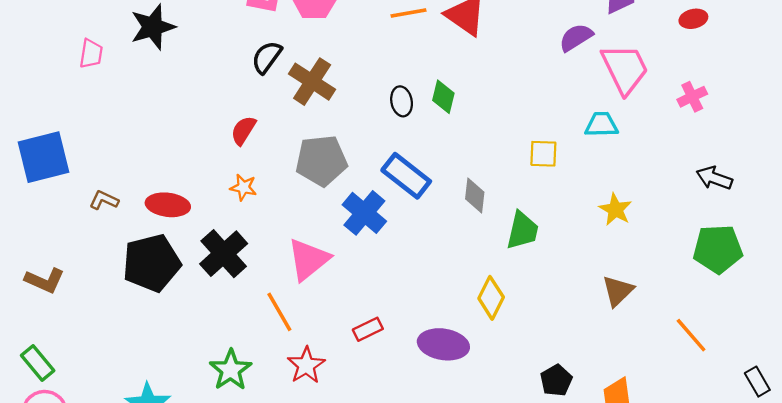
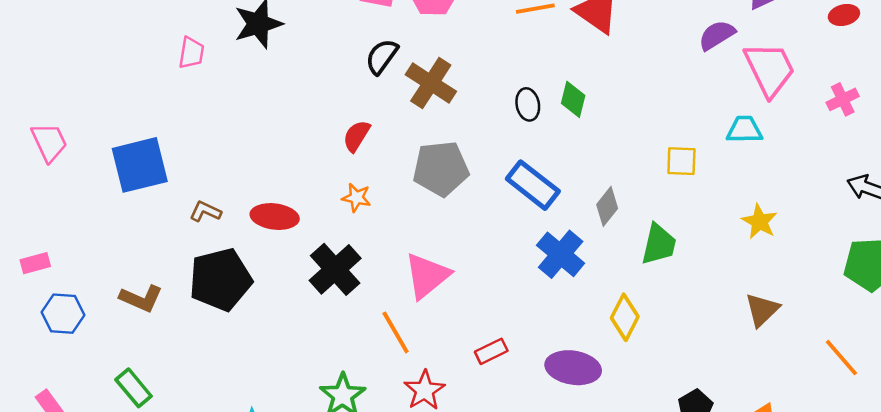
gray diamond: (475, 196) -> (607, 206), turned 32
blue cross: (364, 213) -> (561, 254), moved
black pentagon: (152, 263) -> (220, 280), moved

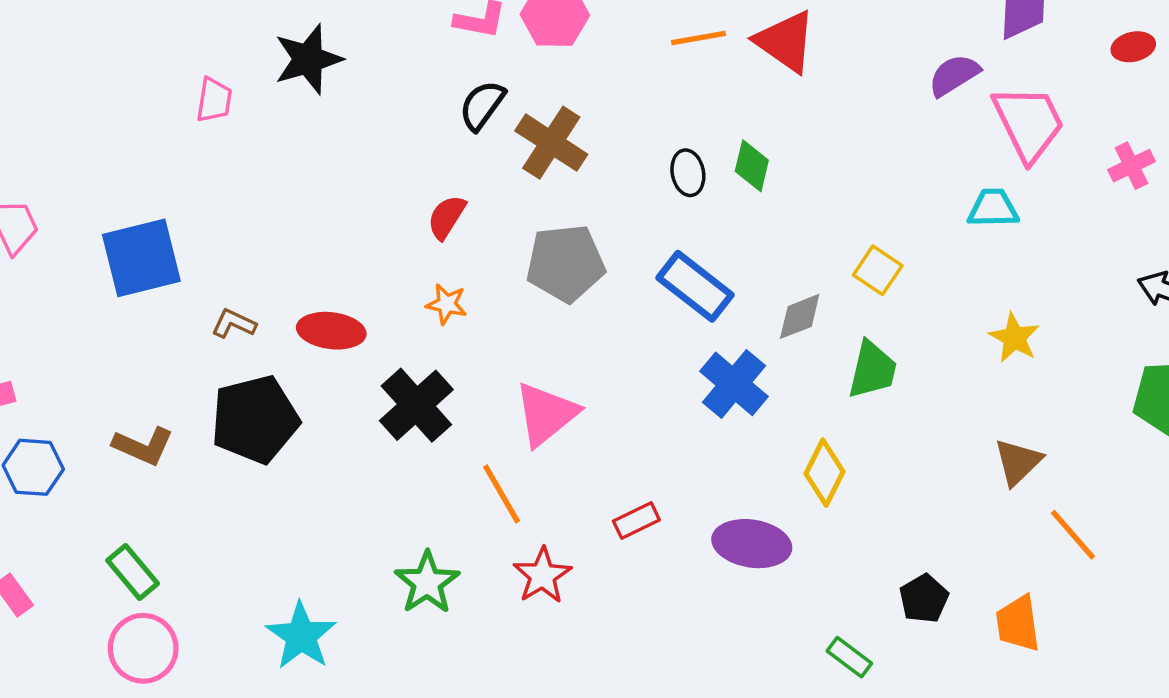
yellow square: (681, 161) -> (878, 270), moved, turned 32
gray diamond: (607, 206) -> (800, 316), turned 30
orange line: (841, 358) -> (1073, 535), moved

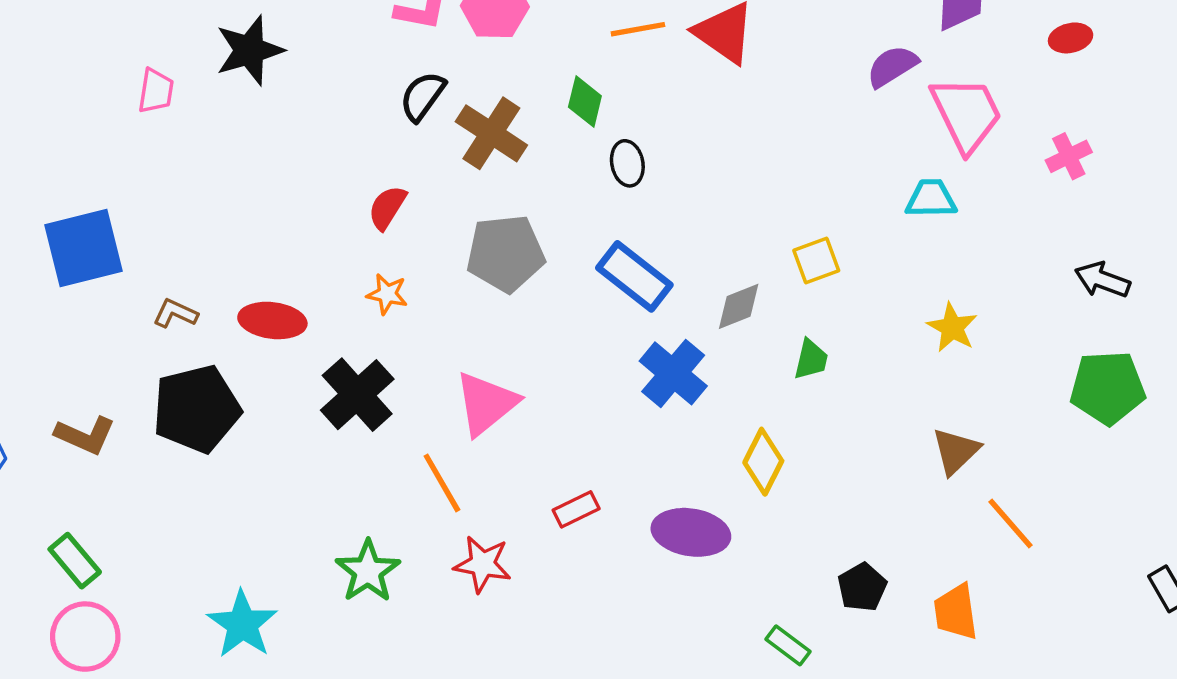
green diamond: (752, 166) -> (585, 102), moved
yellow square: (878, 270) -> (816, 260), turned 36
green trapezoid: (872, 370) -> (811, 359), size x0.7
red star: (542, 576) -> (483, 564), turned -30

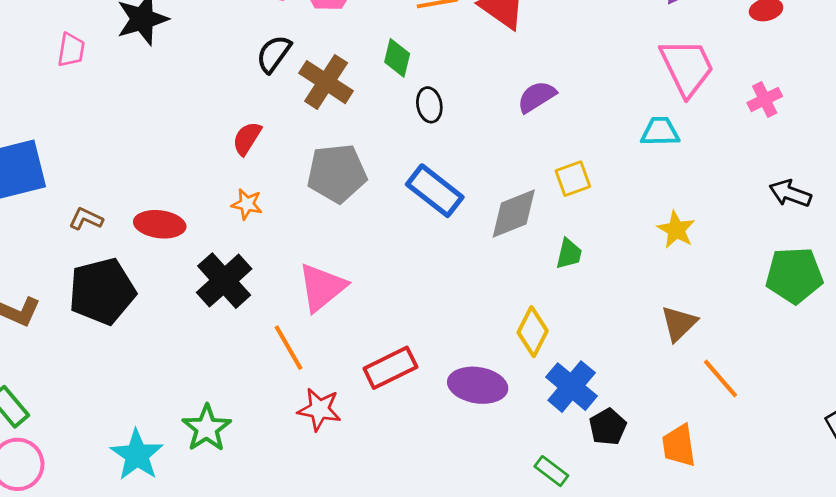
purple semicircle: (892, 66) -> (537, 97), moved
gray diamond: (739, 306) -> (514, 214), size x1.4
blue cross: (673, 373) -> (572, 387), moved
red rectangle: (576, 509) -> (390, 368), size x1.5
green star: (368, 571) -> (207, 428), moved

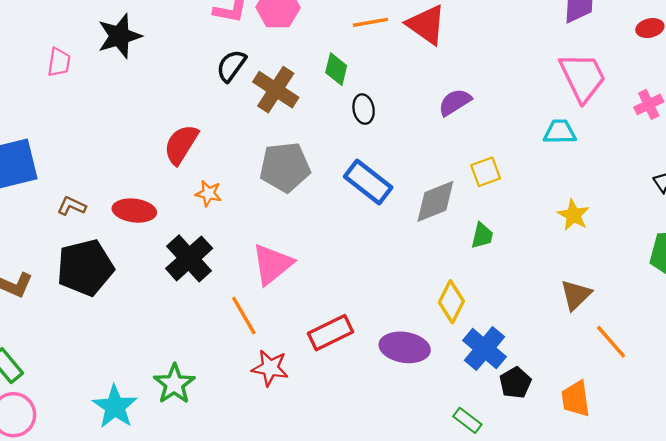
red semicircle: (247, 138) -> (181, 144), moved, size x1.4

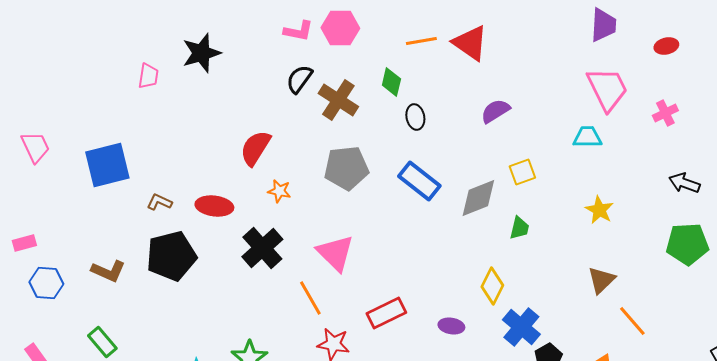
pink triangle: (272, 264) -> (335, 253), turned -36
purple ellipse: (405, 347) -> (451, 326), size x0.6

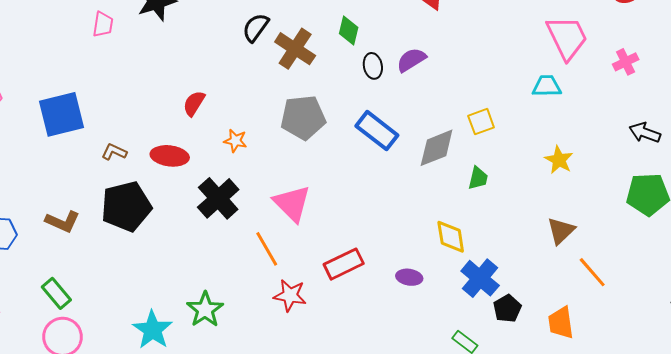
purple semicircle: (495, 111) -> (411, 60), moved
red semicircle: (255, 148) -> (194, 103), moved, size x0.7
yellow diamond: (492, 286) -> (451, 237), turned -36

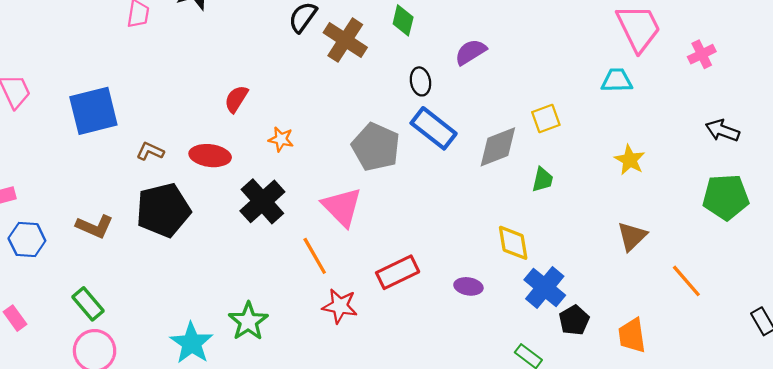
black ellipse: (373, 66) -> (420, 81), moved
gray pentagon: (303, 117) -> (376, 147), moved, turned 30
orange line: (592, 272) -> (686, 281), moved

